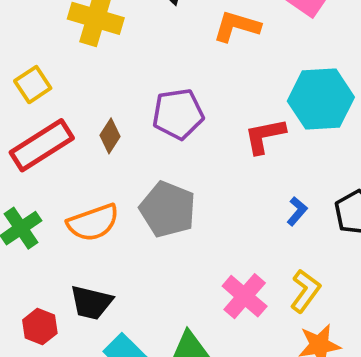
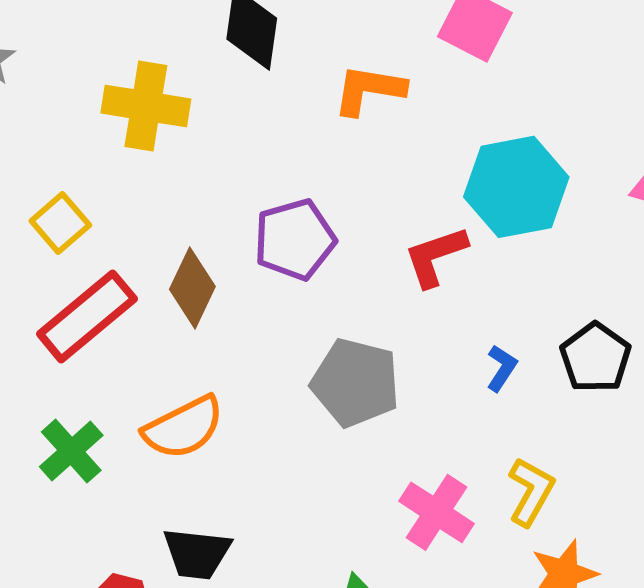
brown diamond: (110, 136) -> (192, 288), size x1.4
gray pentagon: (168, 209) -> (355, 383), moved

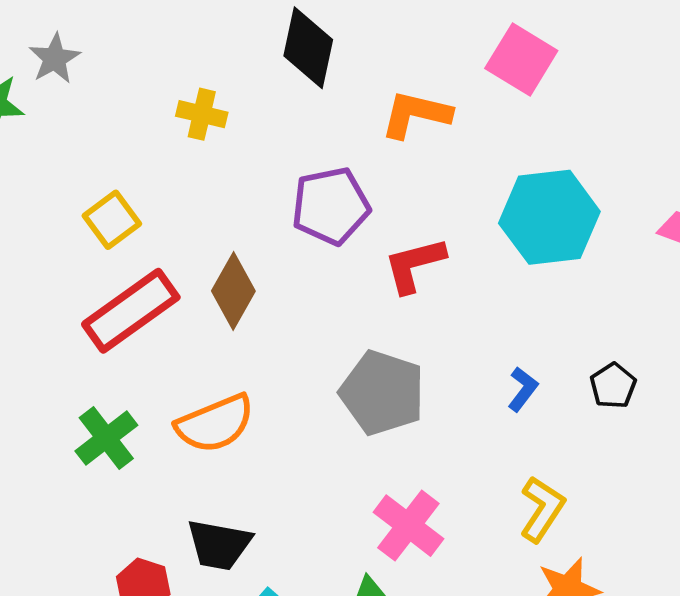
yellow cross: (146, 106) -> (202, 114), size x0.6
purple pentagon: (295, 240) -> (331, 206), moved
red L-shape: (435, 256) -> (414, 265), moved
black pentagon: (596, 358) -> (613, 386), size x0.7
pink cross: (436, 512) -> (408, 526), moved

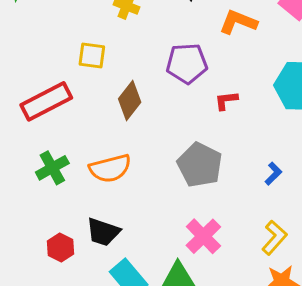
yellow square: (112, 220) -> (92, 55), moved, turned 36
red L-shape: (414, 265) -> (226, 100), size x0.7
red rectangle: (131, 311) -> (46, 101), moved

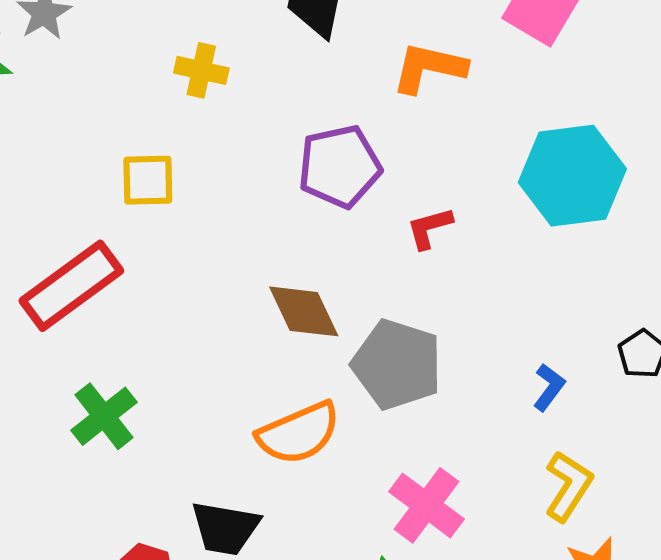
brown diamond: (130, 101) -> (304, 311), moved, turned -54
orange semicircle: (110, 168) -> (299, 433), moved
blue L-shape: (273, 174) -> (549, 387), moved

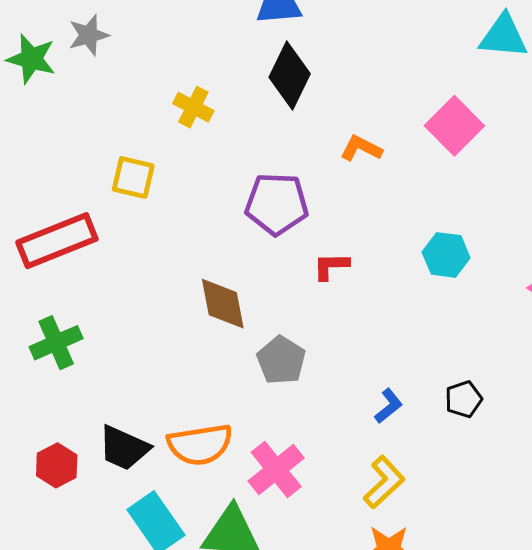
orange L-shape: (429, 68) -> (361, 148), size x0.7
cyan hexagon: (572, 176) -> (446, 255), size x0.6
gray pentagon: (397, 364) -> (281, 360), size x0.7
orange semicircle: (299, 433) -> (200, 445), moved

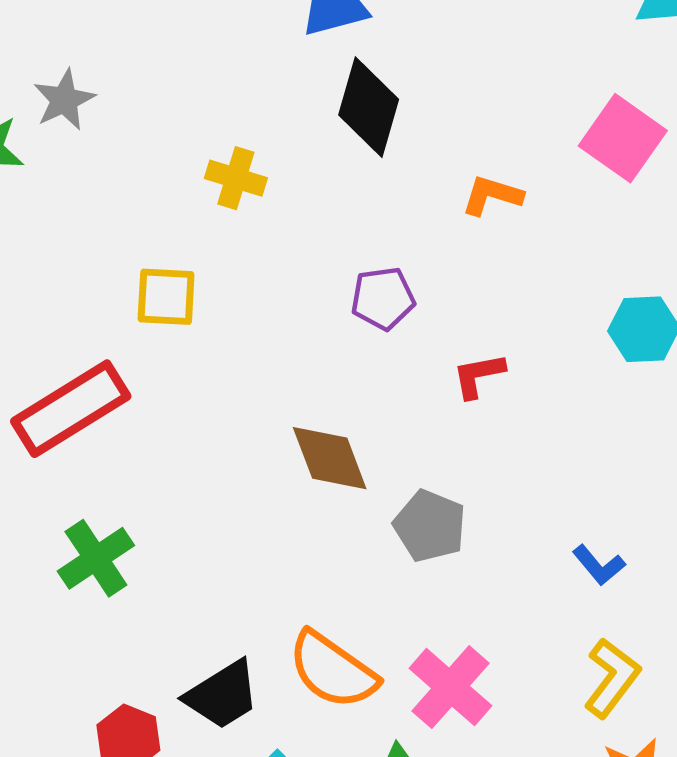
purple pentagon: (277, 204) -> (383, 298), size x0.7
blue L-shape: (389, 406) -> (599, 565), turned 99
orange semicircle: (200, 445) -> (333, 670), turned 54
black trapezoid: (124, 448) -> (222, 695), turned -46

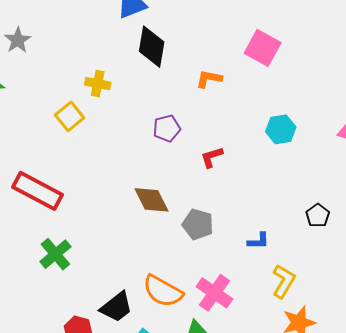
gray star: (64, 100) -> (18, 40), moved
yellow square: (166, 297) -> (70, 116), moved, turned -36
red rectangle: (71, 409) -> (37, 191), turned 66
blue L-shape: (599, 565) -> (258, 241), moved, turned -45

